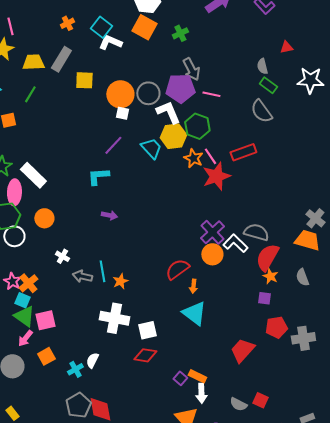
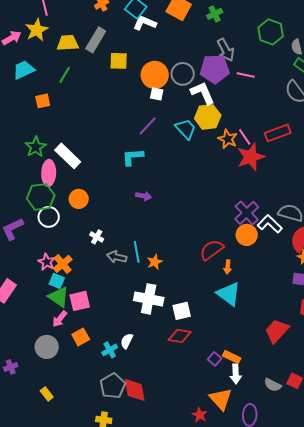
green hexagon: (197, 126) -> (271, 32), moved

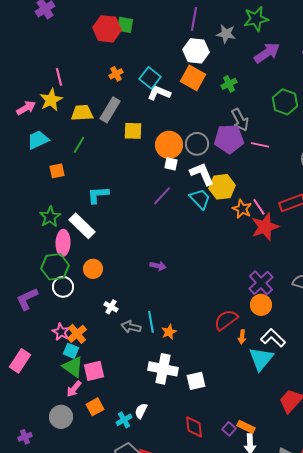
white L-shape: (203, 93) -> (202, 174), moved
cyan L-shape: (133, 157) -> (98, 195), moved
white L-shape: (270, 224) -> (273, 338), moved
cyan triangle: (229, 294) -> (261, 359), moved, turned 32
red diamond: (180, 336) -> (194, 427), moved, turned 75

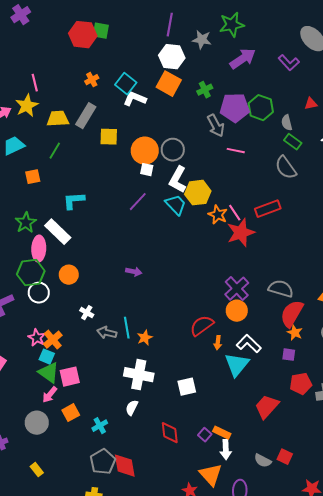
purple pentagon: (229, 139) -> (235, 108), moved
white L-shape: (202, 174) -> (178, 180), turned -128
white square: (196, 381) -> (187, 387), moved
white semicircle: (141, 411) -> (132, 408), moved

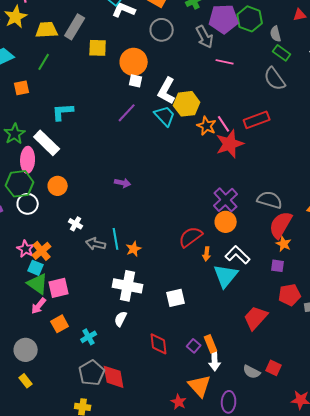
gray circle: (173, 150) -> (162, 30), moved
gray circle: (37, 423) -> (26, 350), moved
orange rectangle: (222, 433) -> (211, 344), turned 42

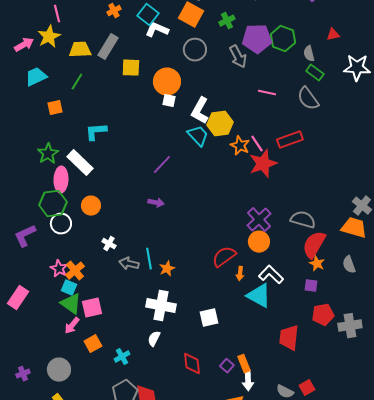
pink line: (225, 62) -> (267, 93), moved
purple line: (127, 113) -> (162, 165), moved
cyan triangle: (226, 276) -> (259, 296), turned -40
red trapezoid: (256, 318) -> (289, 338), turned -36
red square: (274, 368) -> (307, 388), turned 35

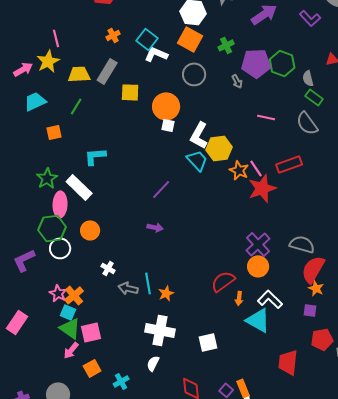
gray arrow: (238, 57) -> (237, 81), size x0.6

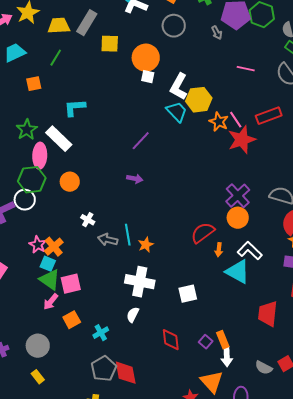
white circle: (60, 248) -> (25, 200), moved

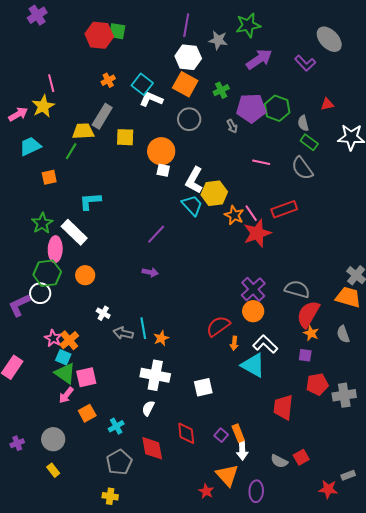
yellow trapezoid: (59, 26) -> (83, 131), moved
red diamond: (126, 373) -> (152, 448), moved

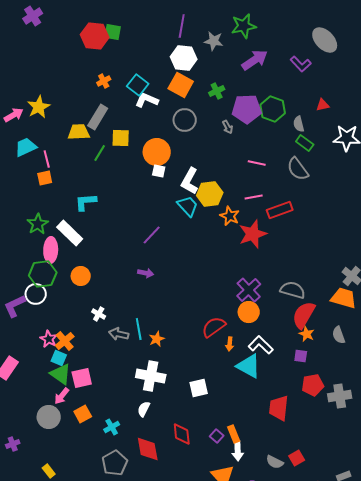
pink line: (51, 83) -> (47, 159), moved
green line: (71, 151) -> (100, 153), moved
pink line: (251, 213) -> (254, 197), moved, turned -66
gray circle: (53, 439) -> (49, 417), moved

